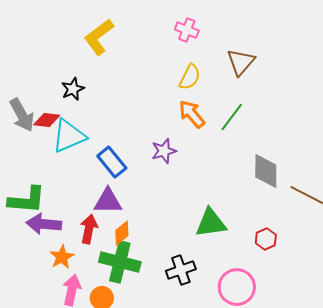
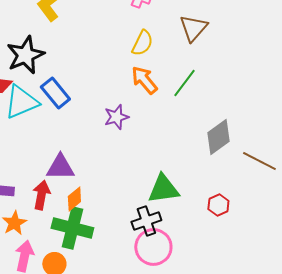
black star: (73, 89) -> (25, 55), size x1.6
blue rectangle: (112, 162) -> (55, 93), moved
gray diamond: (266, 171) -> (218, 137), turned 54
black cross: (181, 270) -> (146, 221), moved
pink circle: (237, 287) -> (153, 247), moved

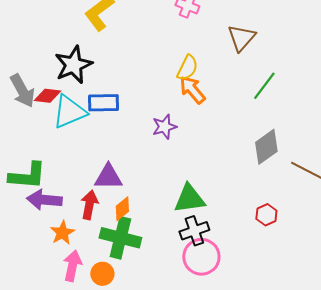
yellow semicircle: (142, 43) -> (187, 68), moved
green line: (184, 83) -> (264, 86), moved
blue rectangle: (55, 93) -> (103, 103), turned -52
green triangle: (163, 189) -> (189, 199), moved

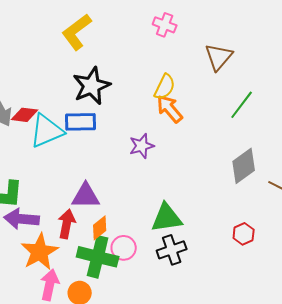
black star: (73, 65) -> (92, 86), moved
orange star: (62, 233) -> (40, 252), size x1.5
pink circle: (201, 257) -> (124, 248), moved, size x0.7

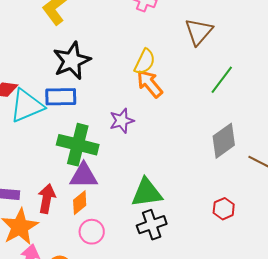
purple triangle: (86, 196) -> (84, 176), moved
pink circle: (124, 248) -> (92, 232), moved
green cross: (98, 257) -> (78, 145), moved

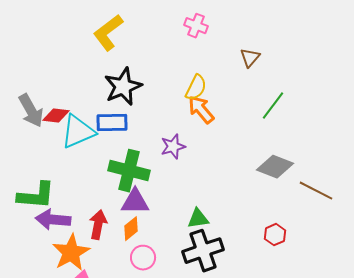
brown triangle: (199, 32) -> (250, 58), size x0.7
gray diamond: (224, 141) -> (275, 167), turned 57
green triangle: (147, 193) -> (198, 219), size x0.7
black cross: (152, 225) -> (203, 251), size x1.4

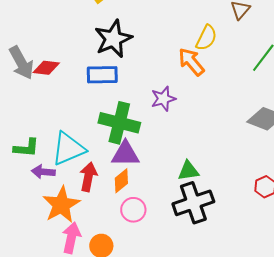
yellow semicircle: (196, 88) -> (206, 38), moved
cyan triangle: (78, 132) -> (68, 149), moved
green L-shape: (36, 196) -> (26, 148), size x0.7
purple arrow: (53, 220) -> (43, 172), size x0.7

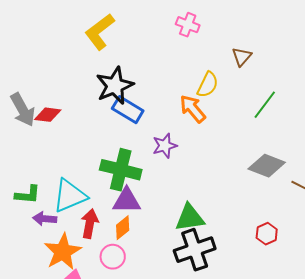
blue rectangle: (102, 75) -> (128, 110), moved, turned 32
green triangle: (188, 171) -> (190, 218), size x1.4
pink circle: (133, 210) -> (113, 257), moved

